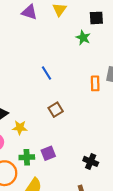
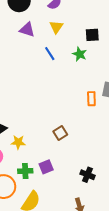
blue line: (46, 73) -> (50, 54), moved
brown square: (56, 110) -> (60, 133), moved

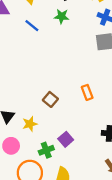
orange rectangle: (91, 99) -> (87, 92), moved
brown square: (60, 133) -> (50, 99), moved

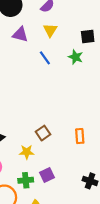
yellow star: (30, 124) -> (27, 152), moved

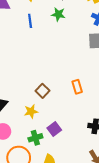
blue line: (45, 58) -> (30, 21), turned 40

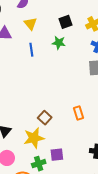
yellow star: (31, 111) -> (34, 138), size x1.5
purple square: (54, 129) -> (57, 155), turned 32

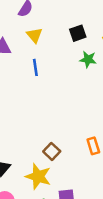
green star: (59, 43) -> (88, 59), moved
yellow star: (34, 138) -> (38, 176), turned 30

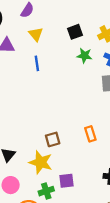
brown square: (52, 151) -> (53, 139), turned 32

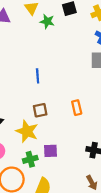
green star: (85, 56) -> (47, 21), moved
blue line: (37, 63) -> (38, 76), moved

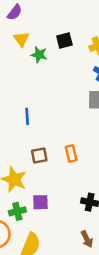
brown square: (40, 110) -> (39, 155), moved

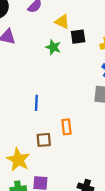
yellow triangle: (21, 39) -> (62, 22), moved, turned -35
orange rectangle: (71, 153) -> (66, 127), moved

